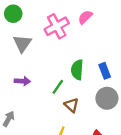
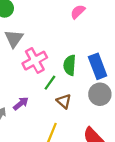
pink cross: (57, 26) -> (35, 61), moved
blue rectangle: (105, 71) -> (98, 66), size x1.5
purple arrow: (22, 81) -> (21, 104), moved, turned -42

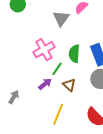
gray triangle: (14, 38) -> (61, 18), moved
purple arrow: (21, 104) -> (45, 84), moved

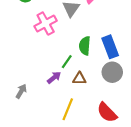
pink cross: (44, 50) -> (46, 24), moved
brown triangle: (69, 85) -> (79, 79), turned -40

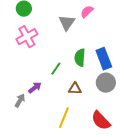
pink cross: (46, 24) -> (27, 37), moved
green line: (67, 62) -> (56, 69), moved
purple arrow: (54, 78) -> (35, 88), moved

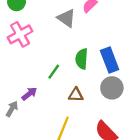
gray triangle: (67, 23) -> (67, 18), turned -30

